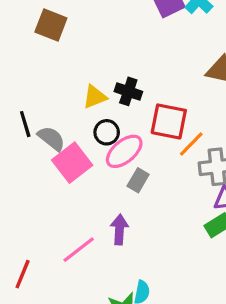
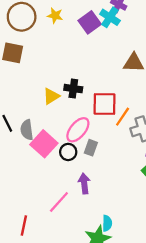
black circle: (107, 132) -> (68, 152), moved
gray semicircle: (51, 138) -> (27, 130), turned -126

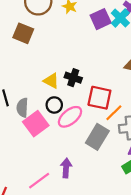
yellow triangle: (51, 96) -> (51, 81), turned 49
gray rectangle: (91, 148) -> (97, 137), moved, size x1.6
black circle: (68, 152) -> (54, 105), moved

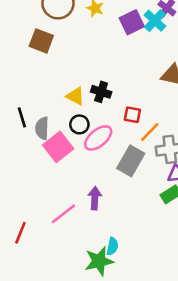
red square: (99, 98) -> (132, 115), size x0.6

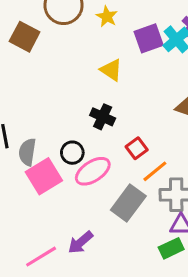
brown square: (41, 41) -> (25, 37), moved
yellow triangle: (75, 96) -> (111, 70), moved
red square: (132, 115) -> (137, 148), turned 36
purple arrow: (95, 198) -> (80, 242), turned -140

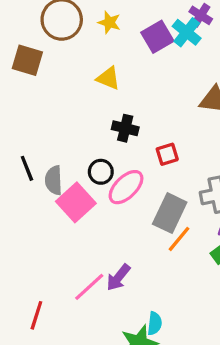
yellow triangle: (111, 70) -> (108, 78), moved
red square: (137, 148) -> (167, 154), turned 30
orange line: (155, 171) -> (179, 239), moved
purple arrow: (80, 242) -> (118, 277), moved

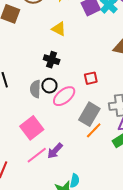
black cross: (125, 128) -> (52, 60), moved
gray semicircle: (54, 180) -> (35, 89), moved
pink square: (76, 202) -> (32, 128), moved

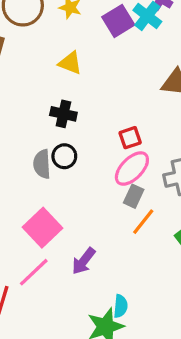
pink ellipse: (64, 96) -> (132, 169), moved
gray rectangle: (89, 114) -> (134, 196), size x0.6
pink line: (37, 155) -> (34, 272), moved

